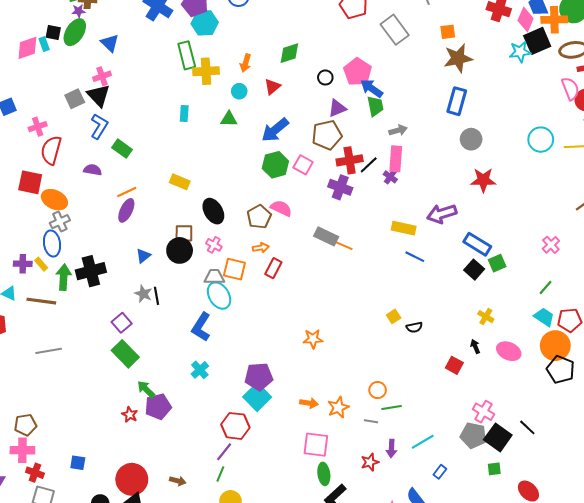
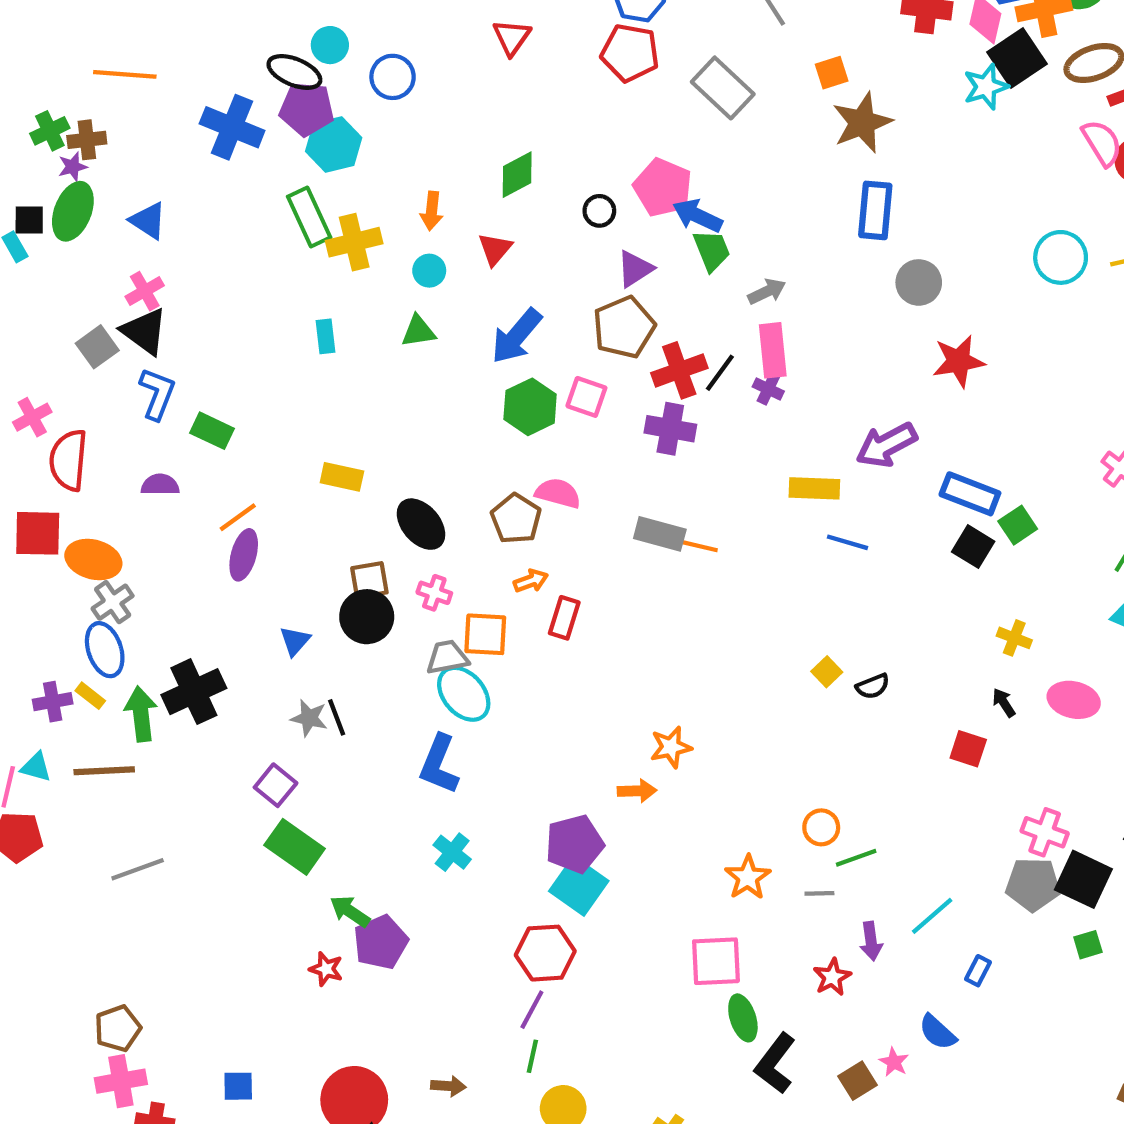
orange arrow: (309, 403) -> (637, 791), moved

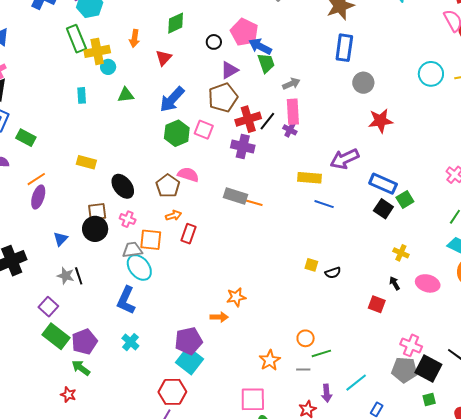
cyan circle: (429, 271) -> (108, 67), moved
yellow square: (827, 672) -> (311, 265), turned -32
purple pentagon: (381, 942) -> (84, 342), moved

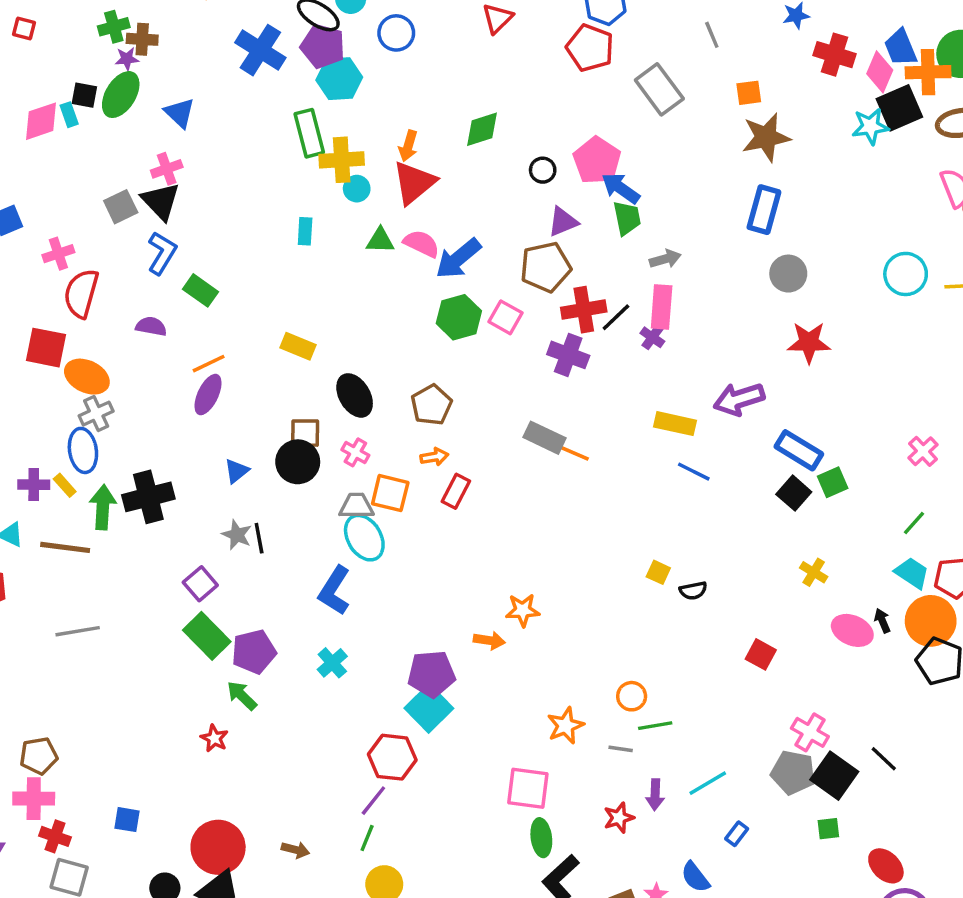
red triangle: (164, 58) -> (414, 183), moved, size x1.6
pink semicircle: (188, 175) -> (421, 244), moved
black arrow: (395, 283) -> (882, 621), moved

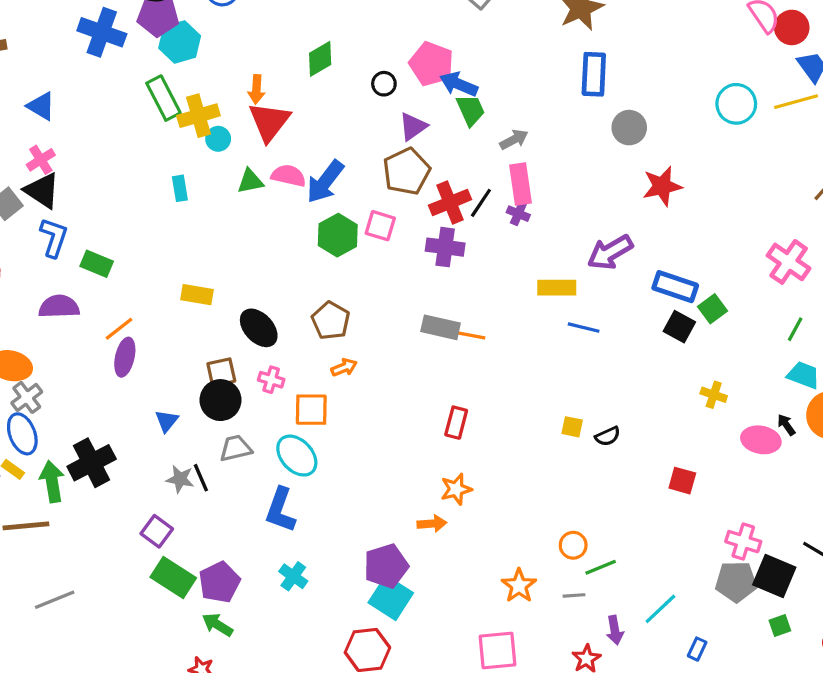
purple semicircle: (151, 326) -> (59, 307), size x1.4
pink cross: (923, 451) -> (789, 262), size x1.5
red rectangle: (456, 491) -> (456, 423), moved
gray trapezoid: (356, 506) -> (236, 448), moved

